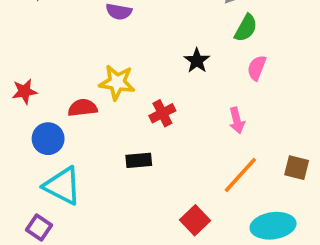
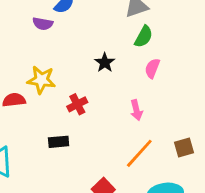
brown square: (297, 168) -> (184, 148), turned -30

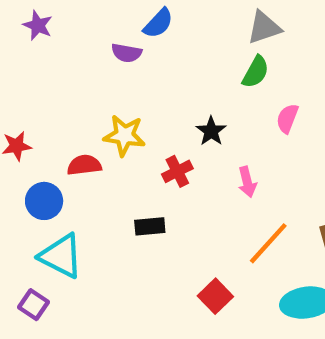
green semicircle: (144, 37) -> (256, 72), moved
black star: (105, 63) -> (211, 131), moved
pink arrow: (136, 110) -> (247, 182), moved

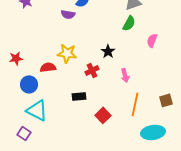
pink semicircle: (287, 118) -> (152, 40), moved
orange line: (268, 243) -> (135, 104), turned -30
red square: (215, 296) -> (103, 115), moved

